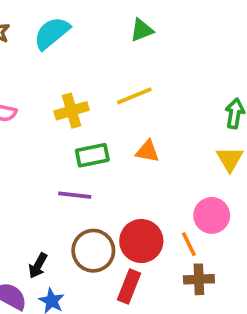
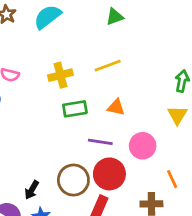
purple line: (75, 195) -> (100, 142), moved
pink circle: (212, 215) -> (143, 146), moved
orange line: (189, 244) -> (172, 179), moved

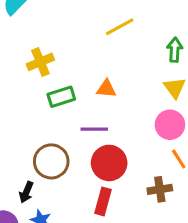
yellow line: (108, 66) -> (120, 27), moved
pink circle: (143, 146) -> (170, 125), moved
brown circle: (73, 180) -> (51, 161), moved

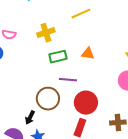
yellow line: (120, 27) -> (81, 14), moved
purple line: (94, 129) -> (68, 80), moved

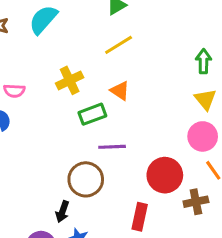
orange triangle: (88, 54) -> (120, 91), moved, turned 32
red circle: (86, 103) -> (165, 175), moved

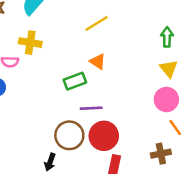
yellow cross: (70, 80) -> (30, 43), moved, turned 35
red circle: (165, 175) -> (104, 136), moved

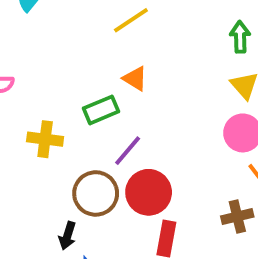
yellow cross: (30, 43) -> (45, 139), moved
purple line: (91, 108) -> (128, 151), turned -45

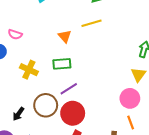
orange triangle: (135, 79) -> (65, 36), moved
black arrow: (67, 236) -> (18, 114), moved

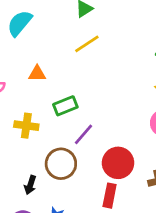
orange triangle: (65, 36) -> (37, 74), moved, turned -32
red circle: (73, 113) -> (118, 163), moved

